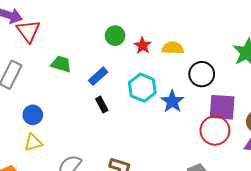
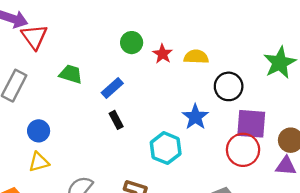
cyan hexagon: (142, 88) -> (166, 148), moved

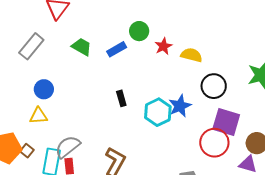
blue rectangle: (112, 88) -> (117, 49), moved
black rectangle: (116, 120) -> (121, 98), moved
cyan hexagon: (166, 148) -> (158, 112), moved

